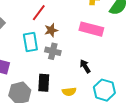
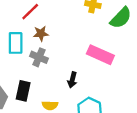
pink rectangle: (91, 29) -> (100, 55), moved
black arrow: (85, 66) -> (72, 80), turned -144

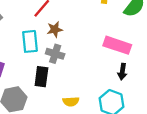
black arrow: (72, 80) -> (122, 72), moved
black rectangle: (23, 91) -> (41, 77), moved

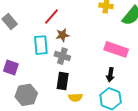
black arrow: (122, 72) -> (110, 75), moved
black rectangle: (41, 77) -> (63, 81), moved

